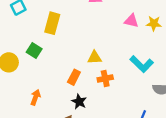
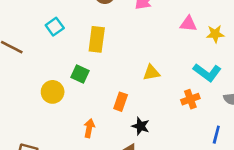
yellow star: (154, 23) -> (215, 34), moved
orange rectangle: (74, 77) -> (121, 102), moved
orange cross: (105, 79) -> (190, 99), moved

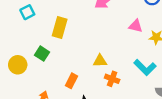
orange cross: (190, 99) -> (112, 79), moved, turned 32

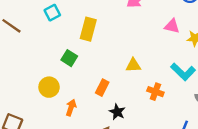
yellow circle: (18, 65) -> (49, 87), moved
orange cross: (112, 79) -> (155, 92), moved

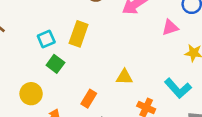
cyan square: (52, 13) -> (46, 39), moved
pink triangle: (172, 26) -> (170, 27), moved, turned -35

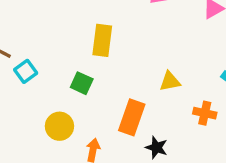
cyan square: (46, 39) -> (26, 71), moved
orange rectangle: (89, 99) -> (132, 117), size x1.5

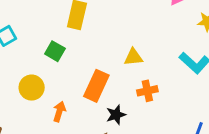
orange cross: (205, 113) -> (147, 91), moved, turned -30
black star: (156, 147) -> (116, 115), turned 30

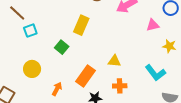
yellow circle: (32, 88) -> (32, 69), moved

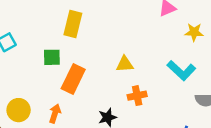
green square: (62, 47) -> (52, 57), turned -32
yellow circle: (32, 69) -> (19, 110), moved
orange rectangle: (86, 76) -> (73, 79), moved

